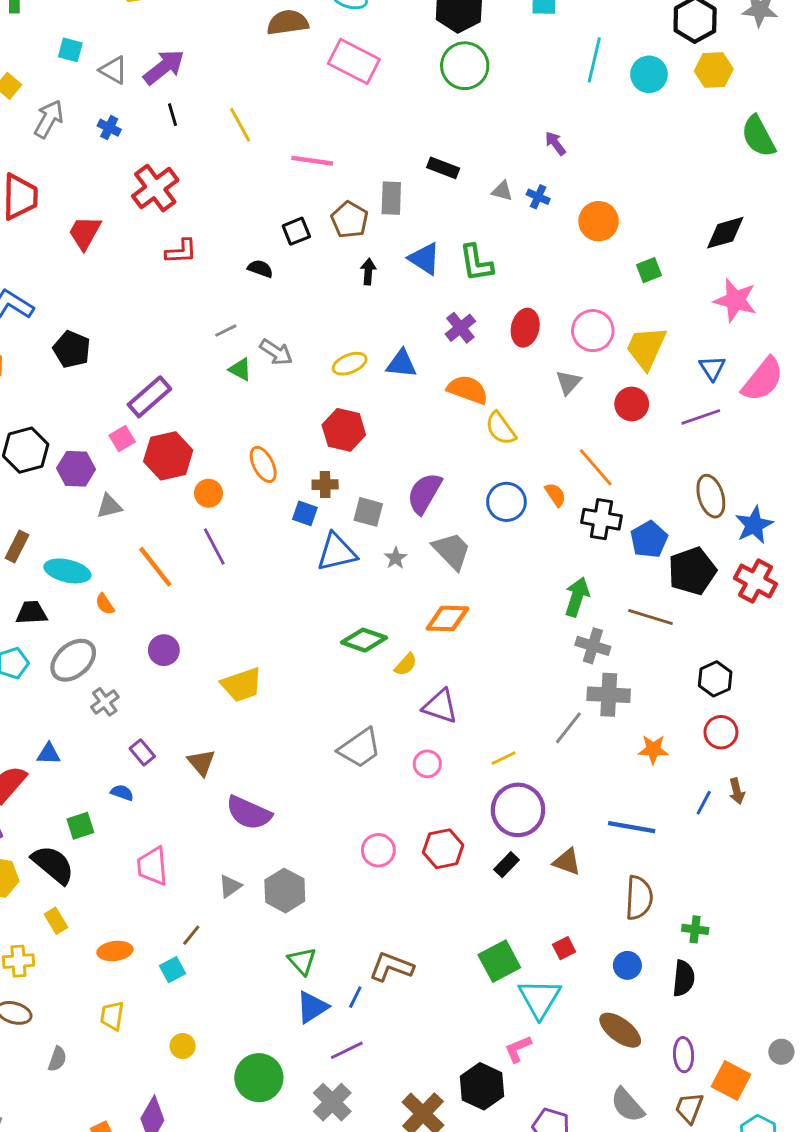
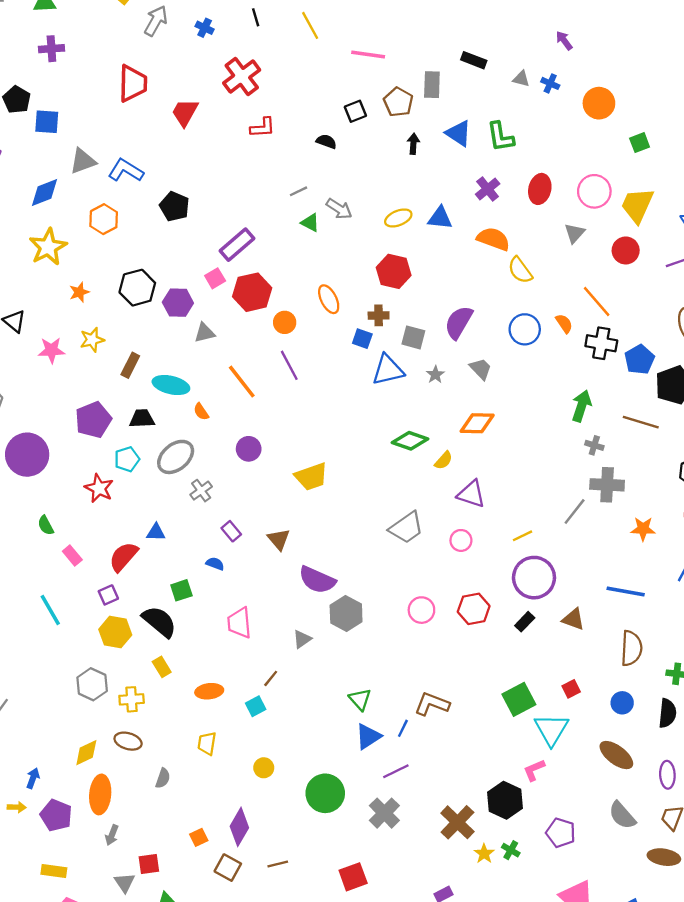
gray trapezoid: (452, 551) -> (481, 369), size x0.7
gray cross: (593, 646) -> (594, 445), size x0.7
gray hexagon: (285, 891) -> (346, 614), moved

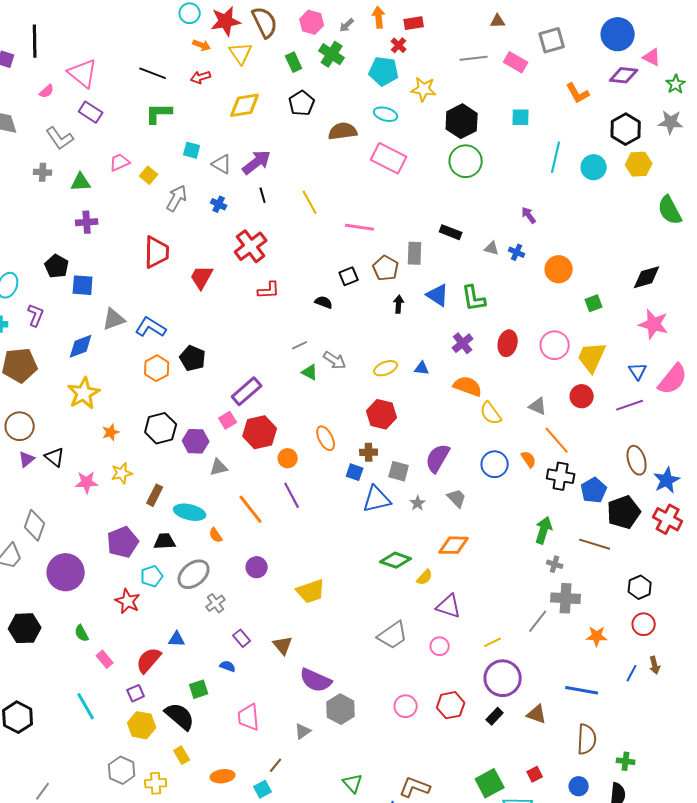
blue triangle: (440, 218) -> (422, 368), size x0.7
orange hexagon: (104, 219) -> (157, 368), moved
gray triangle: (575, 233) -> (538, 406), moved, turned -48

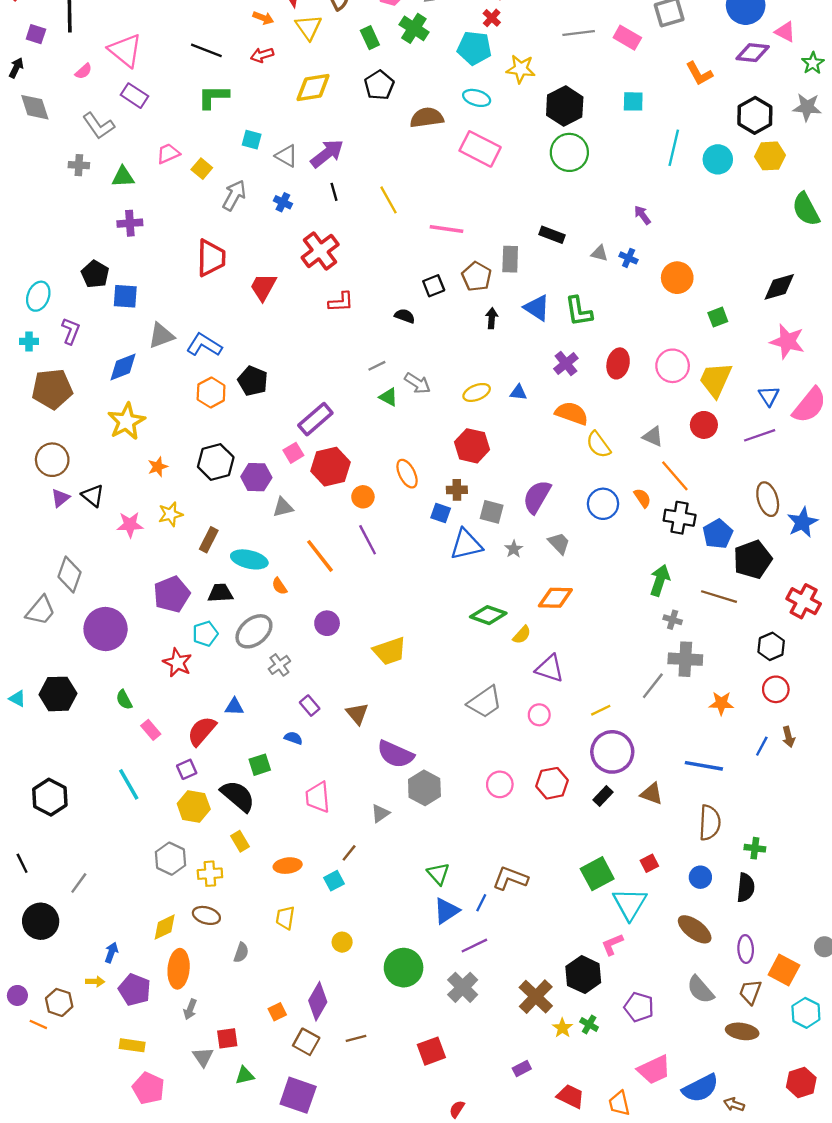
red cross: (668, 519) -> (804, 601), moved

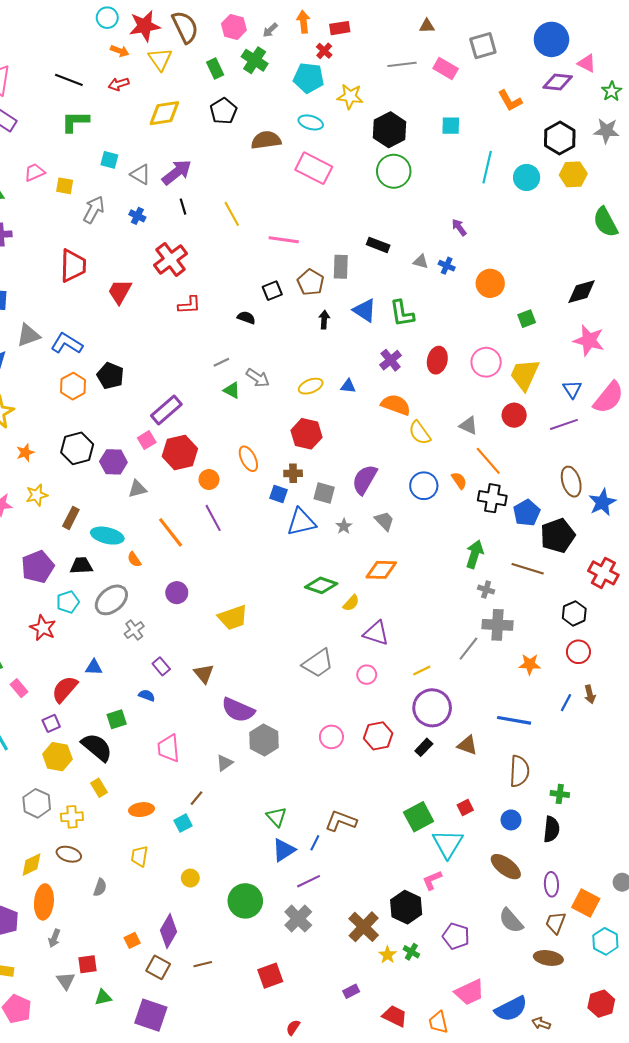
yellow square: (202, 169) -> (65, 186), turned -30

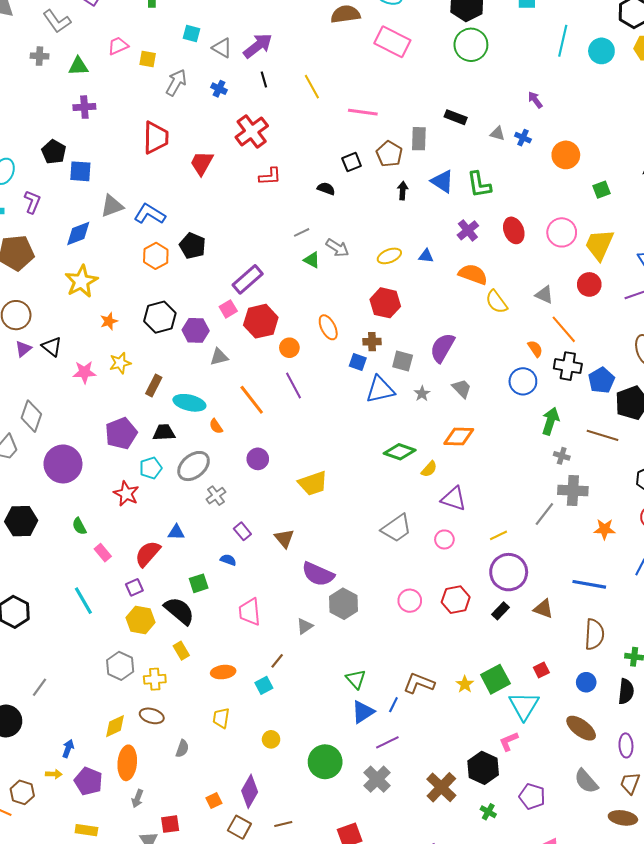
red ellipse: (437, 360) -> (514, 230), turned -35
blue circle: (424, 486) -> (523, 381), moved
yellow star: (387, 955) -> (465, 684), moved

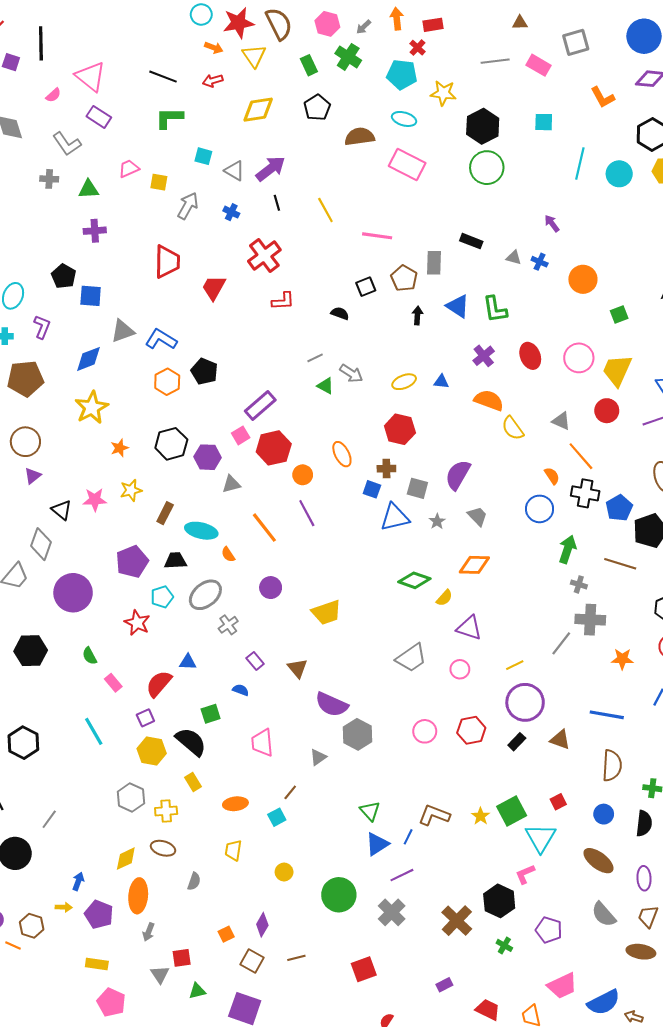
black triangle: (52, 347) -> (62, 510), moved
purple diamond: (250, 791) -> (262, 925), size x0.7

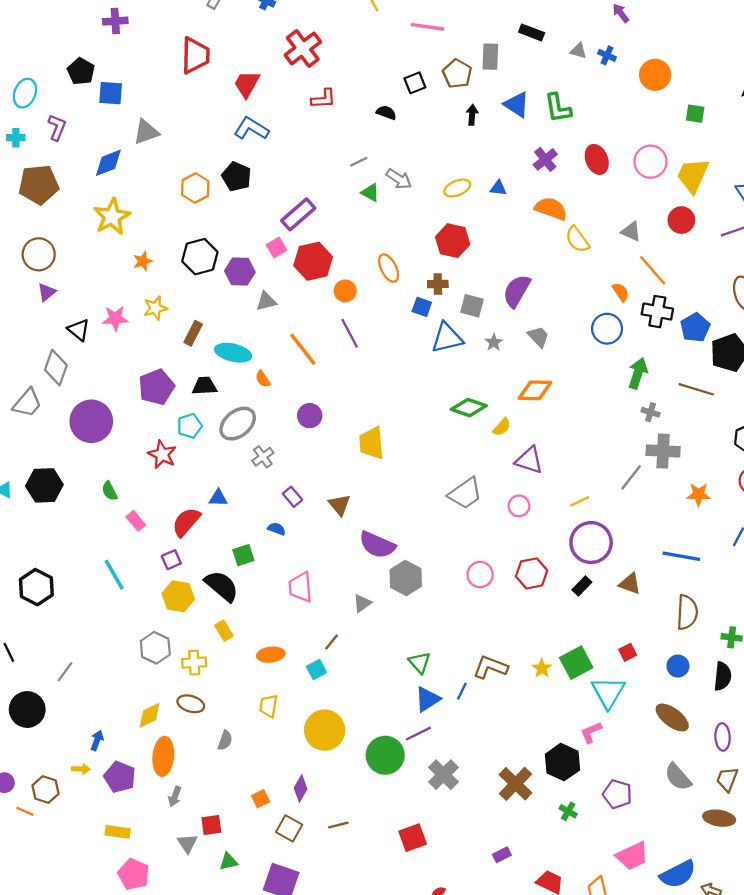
green square: (619, 314) -> (695, 114), turned 30
blue L-shape: (161, 339) -> (251, 129), moved
yellow trapezoid: (326, 612) -> (371, 443), turned 104
yellow circle: (284, 872) -> (325, 730), size x2.0
purple line: (402, 875) -> (418, 734), moved

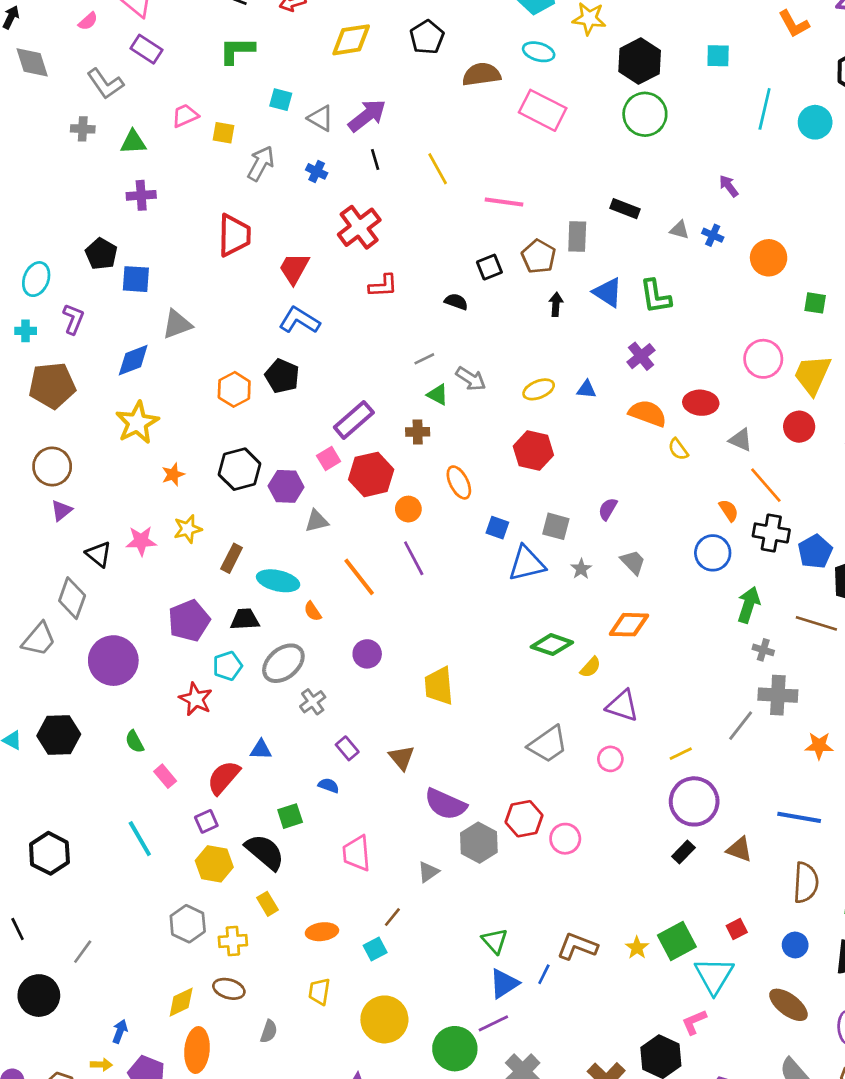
red ellipse: (597, 159) -> (701, 403), moved, turned -64
yellow semicircle: (577, 239) -> (678, 449), size x0.7
brown cross: (438, 284) -> (418, 432), moved
purple semicircle: (517, 291) -> (608, 509), size x0.6
red hexagon: (532, 573) -> (524, 819), moved

